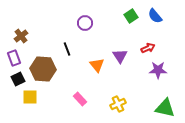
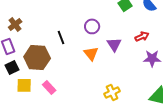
purple circle: (85, 23) -> (92, 26), moved
pink rectangle: (80, 99) -> (49, 87), moved

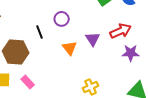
purple circle: (92, 26) -> (62, 19), moved
red arrow: (142, 36) -> (121, 31), size x1.5

